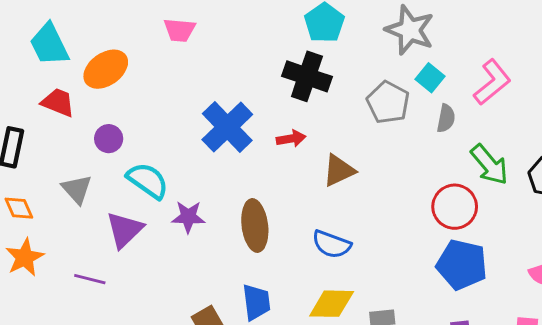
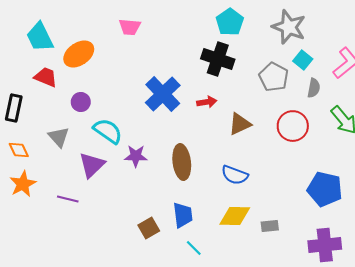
red circle: (455, 207) -> (293, 126), moved

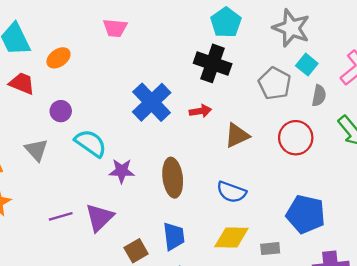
orange ellipse: (79, 54) -> (59, 58), size x0.7
purple triangle: (92, 165) -> (100, 218), moved
blue pentagon: (325, 189) -> (306, 214), moved
purple line: (68, 199) -> (61, 216), moved, turned -30

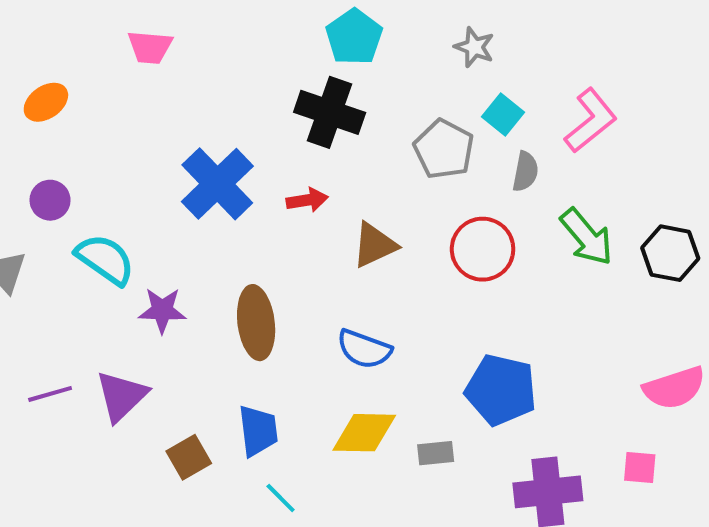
gray star: (291, 28) -> (474, 47), size x0.6

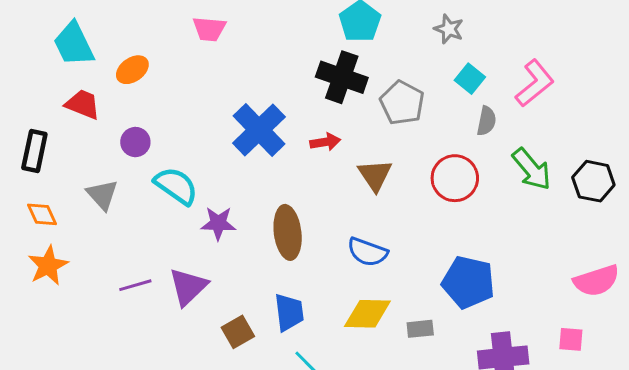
gray pentagon: (444, 149) -> (402, 103), moved
brown triangle: (374, 245) -> (375, 175), turned -39

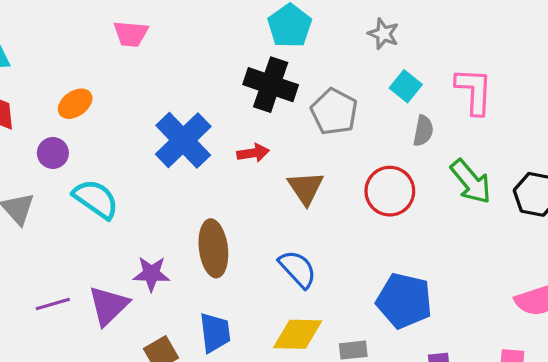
orange ellipse: (132, 70) -> (75, 104), moved
pink L-shape: (535, 83) -> (474, 91), turned -48
purple star: (218, 223) -> (151, 274), moved
blue semicircle: (367, 252) -> (298, 269), turned -153

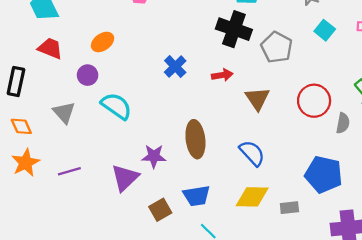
gray semicircle: (423, 131) -> (343, 123), moved
blue cross: (183, 140) -> (175, 67), size x0.6
purple line: (53, 304) -> (69, 171), moved
blue trapezoid: (215, 333) -> (197, 196), turned 88

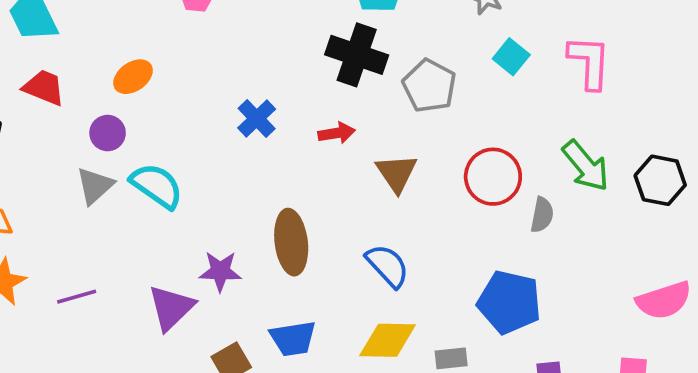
gray triangle: (64, 112) -> (95, 186), moved, turned 30

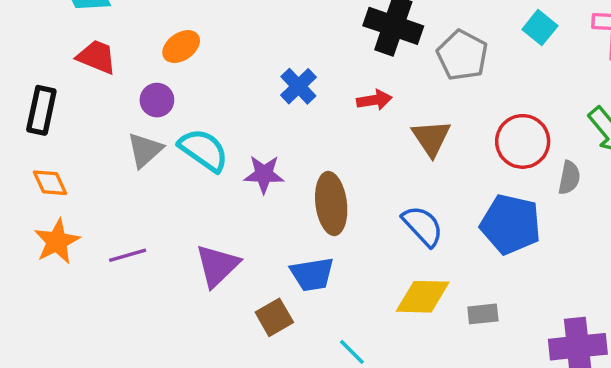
purple star: (220, 271) -> (264, 174), moved
blue pentagon: (509, 302) -> (511, 224), moved
blue trapezoid: (293, 338) -> (312, 274), moved

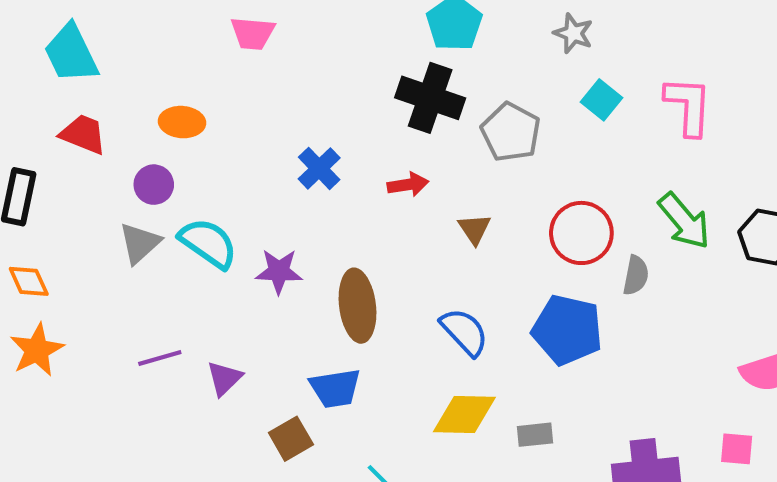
orange ellipse: (181, 47) -> (182, 122), turned 39
brown triangle: (431, 138) -> (474, 229), size x0.7
purple line: (128, 255) -> (160, 358), moved
purple triangle: (217, 266) -> (224, 378), size x0.7

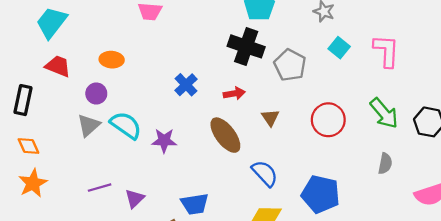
cyan trapezoid: (71, 53) -> (51, 22), turned 64
gray semicircle: (636, 275) -> (385, 164), moved
brown ellipse: (357, 306) -> (225, 135), moved, turned -30
blue pentagon: (567, 330) -> (321, 194), moved

